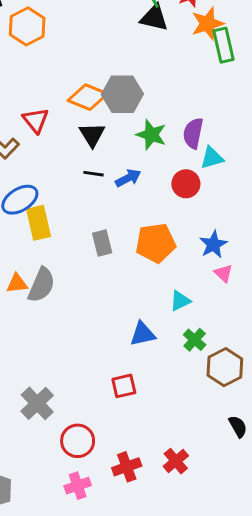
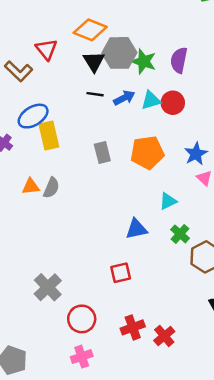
gray hexagon: (122, 94) -> (119, 53), moved
cyan triangle: (212, 158) -> (151, 100), moved
gray semicircle: (42, 285) -> (51, 188), size x0.7
red cross: (127, 467) -> (133, 327), moved

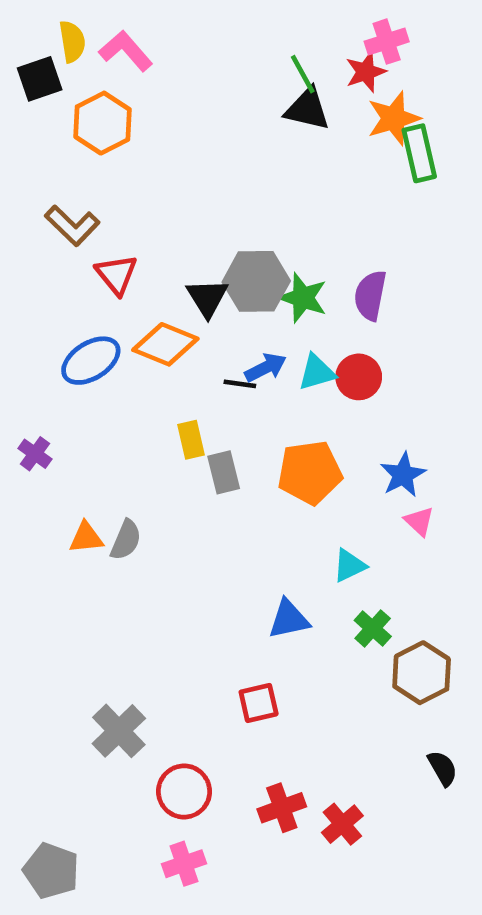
orange diamond: (90, 30) -> (165, 344), moved
brown L-shape: (19, 71) -> (72, 226), moved
black line: (95, 94) -> (240, 384), moved
blue ellipse: (33, 116) -> (91, 361), moved
yellow rectangle: (49, 136) -> (191, 440), moved, size x0.7

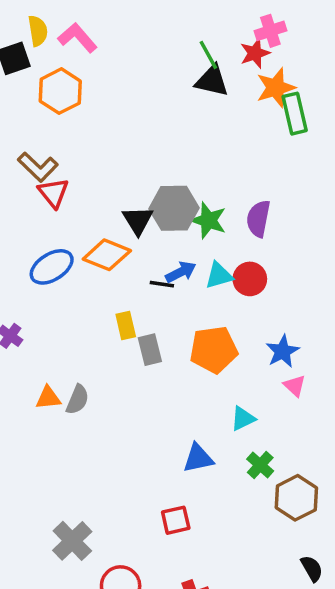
red triangle: (116, 274) -> (53, 193), moved

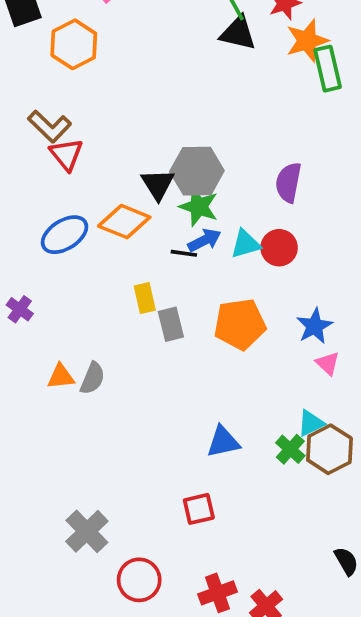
green star: (208, 220) -> (199, 207), moved
cyan triangle: (243, 419) -> (311, 423), moved
brown hexagon: (296, 498) -> (329, 449), moved

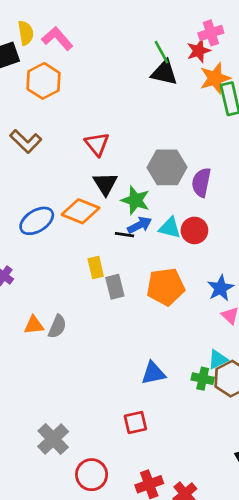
red triangle: (66, 154) -> (97, 144), moved
gray hexagon: (197, 171) -> (167, 167), moved
cyan triangle: (245, 244) -> (170, 228), turned 30
green cross: (290, 449) -> (203, 379), turned -30

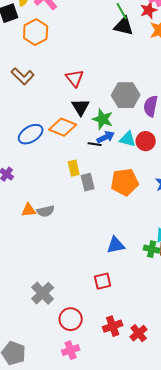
gray semicircle: (57, 326) -> (46, 211), turned 54

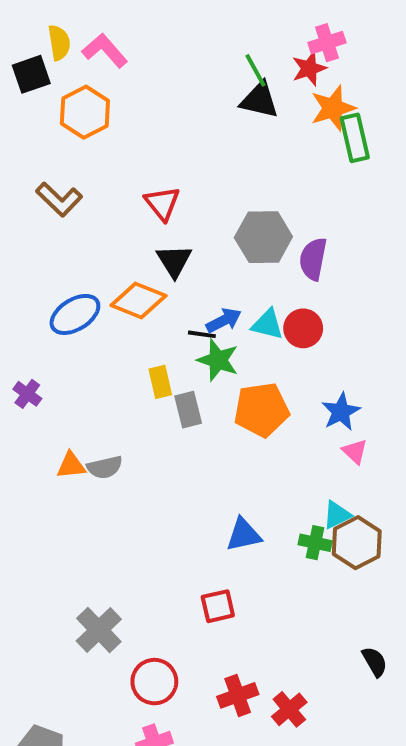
green star: (103, 119) -> (218, 360), moved

